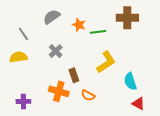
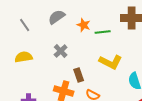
gray line: (23, 34) -> (25, 25), moved
yellow L-shape: (106, 62) -> (111, 62), turned 60

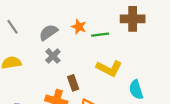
gray semicircle: (57, 17) -> (48, 32), moved

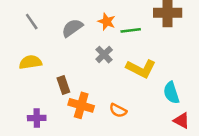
gray cross: (53, 56) -> (104, 55), moved
brown rectangle: (73, 83) -> (63, 85), moved

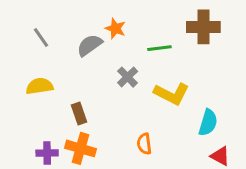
orange star: (107, 22) -> (115, 28), moved
cyan semicircle: (171, 93) -> (208, 123), turned -145
orange cross: (81, 105) -> (80, 148), moved
orange semicircle: (118, 110) -> (144, 144), turned 54

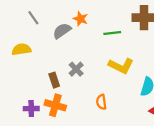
gray line: (41, 38) -> (33, 18), moved
gray cross: (128, 77) -> (76, 69), moved
yellow semicircle: (39, 86) -> (21, 49), moved

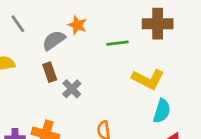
yellow L-shape: (121, 66) -> (148, 79), moved
brown rectangle: (54, 80) -> (50, 72), moved

